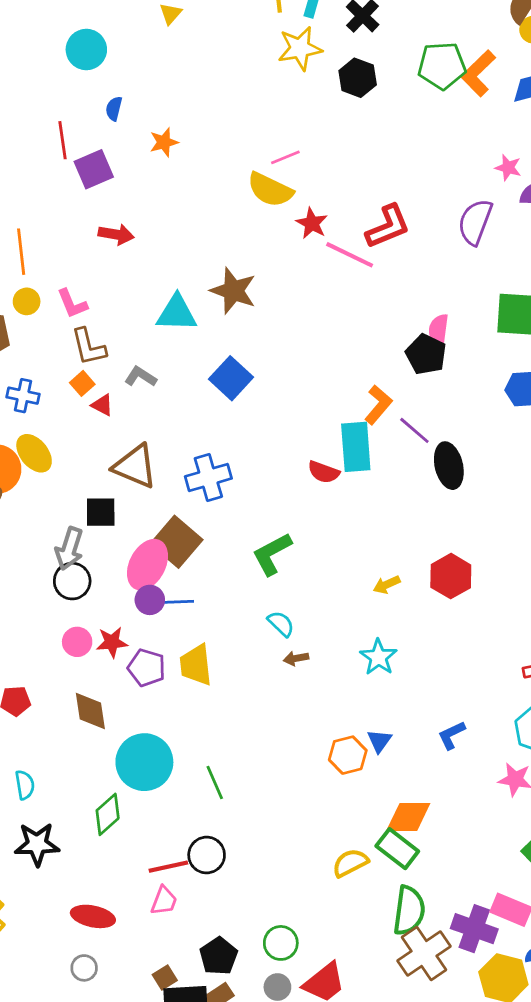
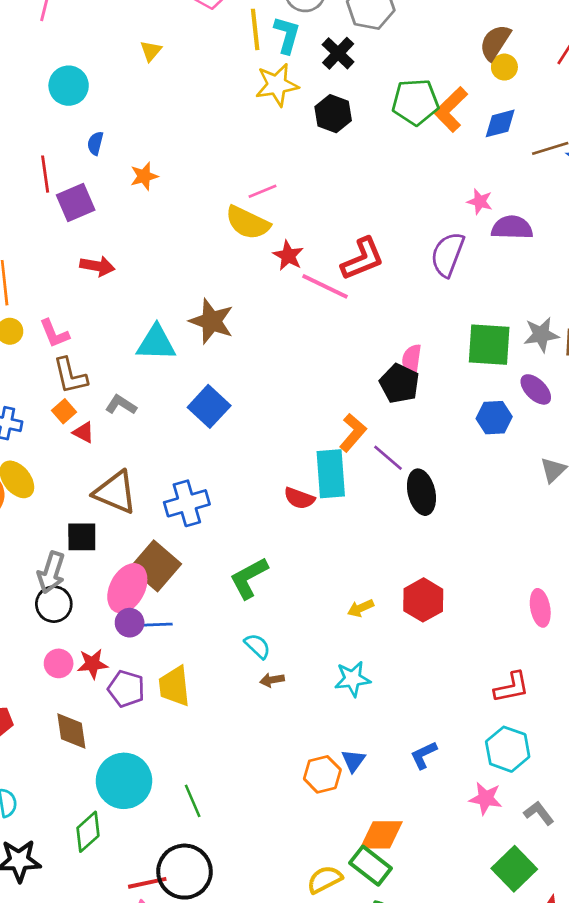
cyan star: (378, 657) -> (352, 679), turned 30
black circle: (207, 855) -> (184, 872), size x1.5

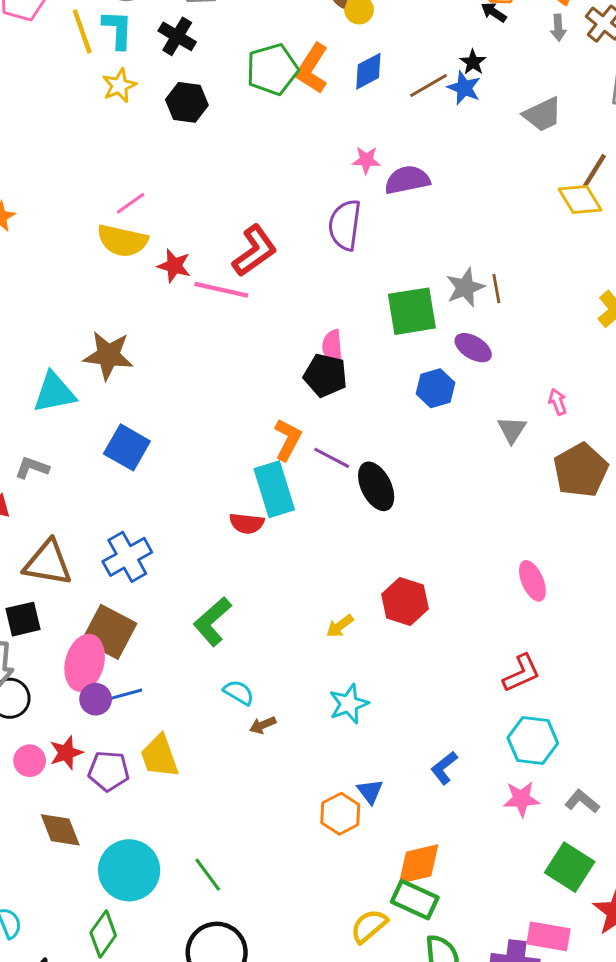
yellow star: (277, 85) -> (119, 86), size x0.7

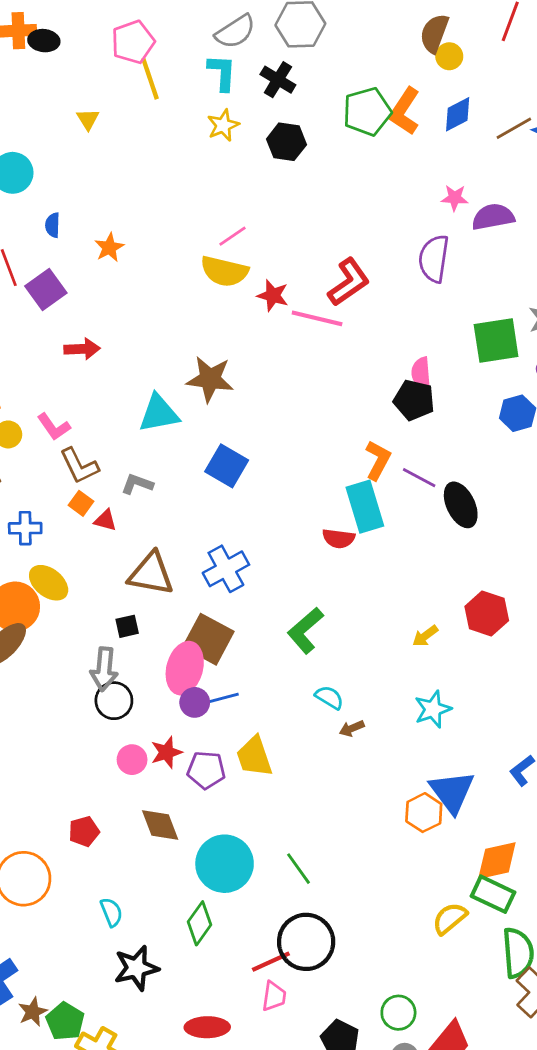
yellow line: (82, 31) -> (150, 79), moved
black square: (23, 619) -> (127, 626), size x0.7
blue triangle: (370, 791) -> (452, 792), size x1.8

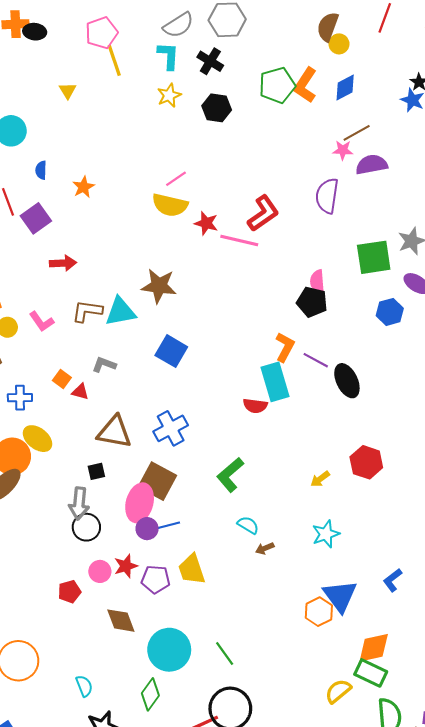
brown line: (514, 128) -> (357, 133), moved
brown L-shape: (79, 466) -> (87, 311), moved, turned 124
red pentagon: (84, 831) -> (69, 592), moved

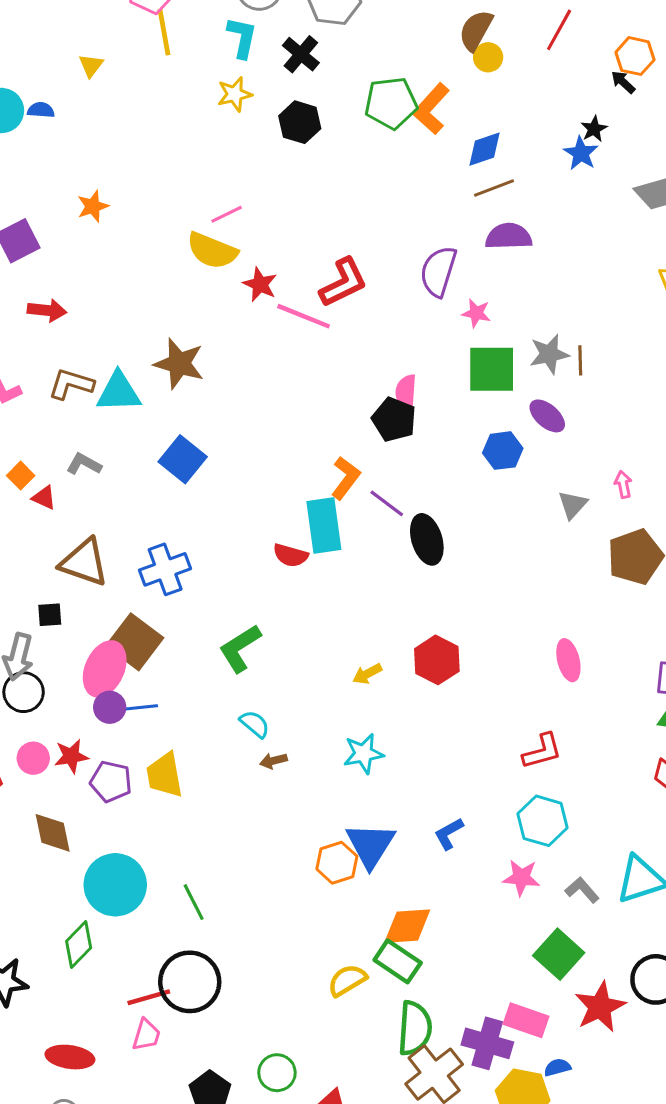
blue diamond: (345, 87) -> (484, 149), moved
pink star: (343, 150) -> (476, 313), moved
blue semicircle: (41, 170) -> (41, 110), moved, turned 84

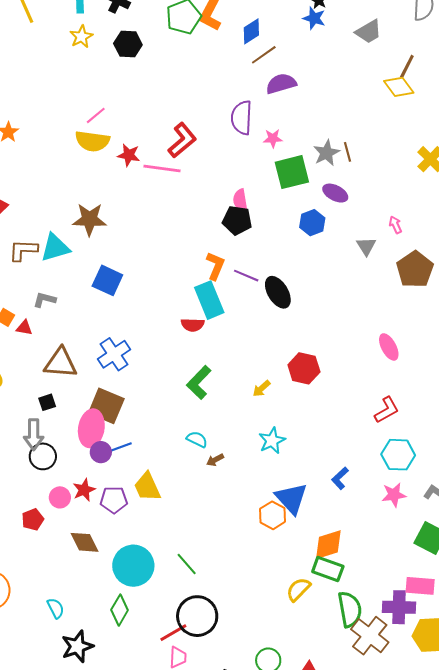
green L-shape: (240, 648) -> (199, 382), moved

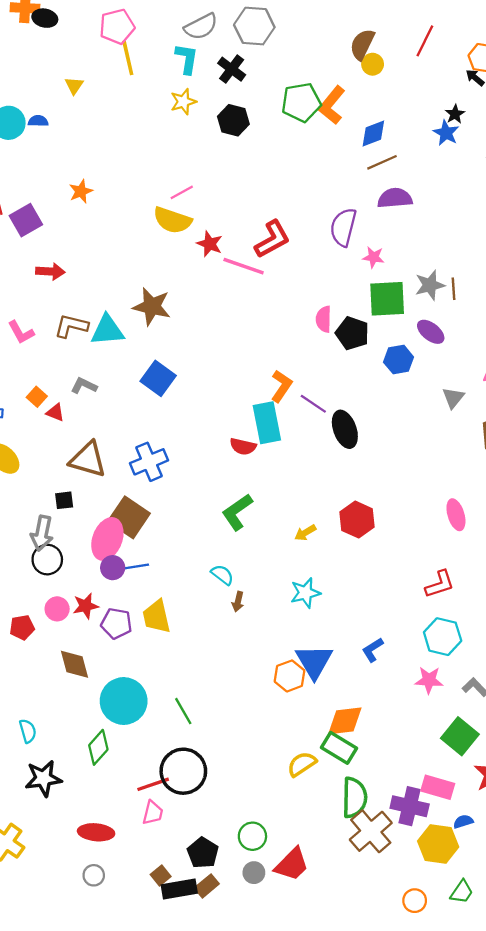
black pentagon: (237, 220) -> (352, 333), moved
brown arrow: (215, 460) -> (238, 602), turned -60

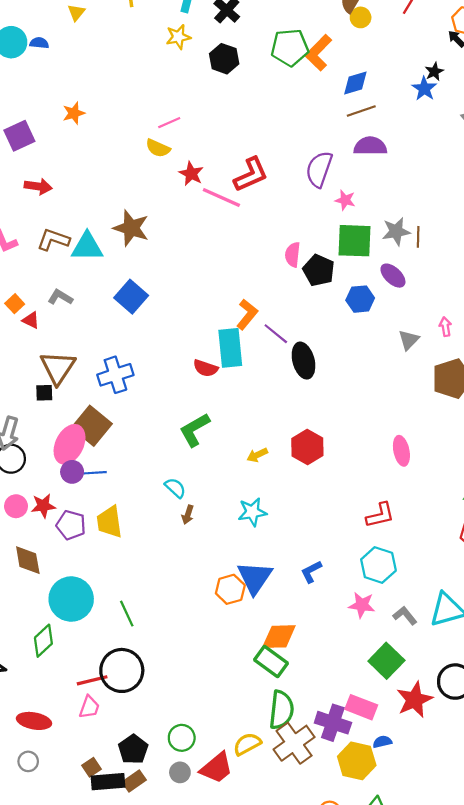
yellow semicircle: (172, 220) -> (158, 148), size x0.7
brown triangle: (88, 460) -> (58, 368), turned 42
black square: (64, 500) -> (44, 393), moved
yellow semicircle: (302, 764) -> (247, 744), moved

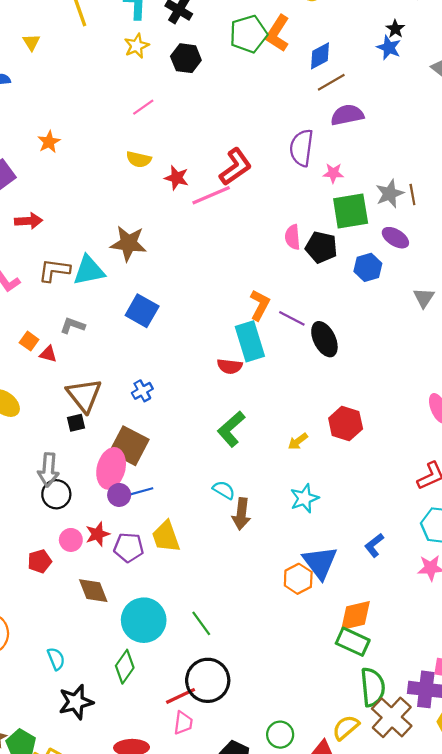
pink line: (169, 123) -> (143, 107), moved
pink line: (221, 198) -> (211, 195), turned -36
blue cross: (115, 375) -> (142, 391), size x0.6
brown arrow: (188, 515) -> (241, 514), size x1.6

